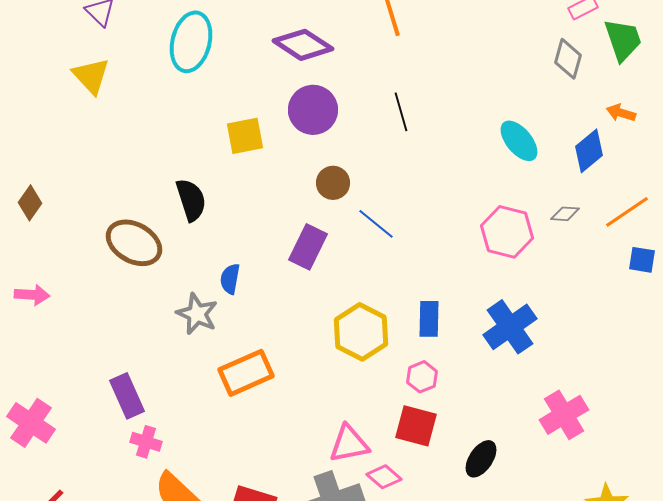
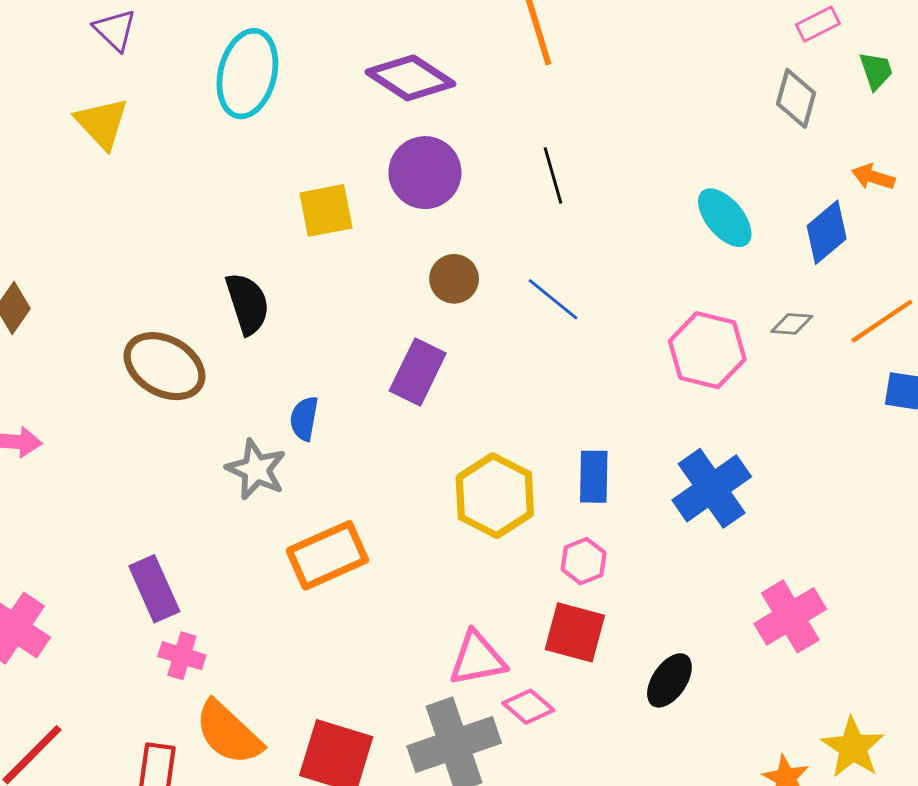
green trapezoid: (623, 40) -> (876, 71), size x0.6
blue line: (376, 224) -> (553, 299), moved

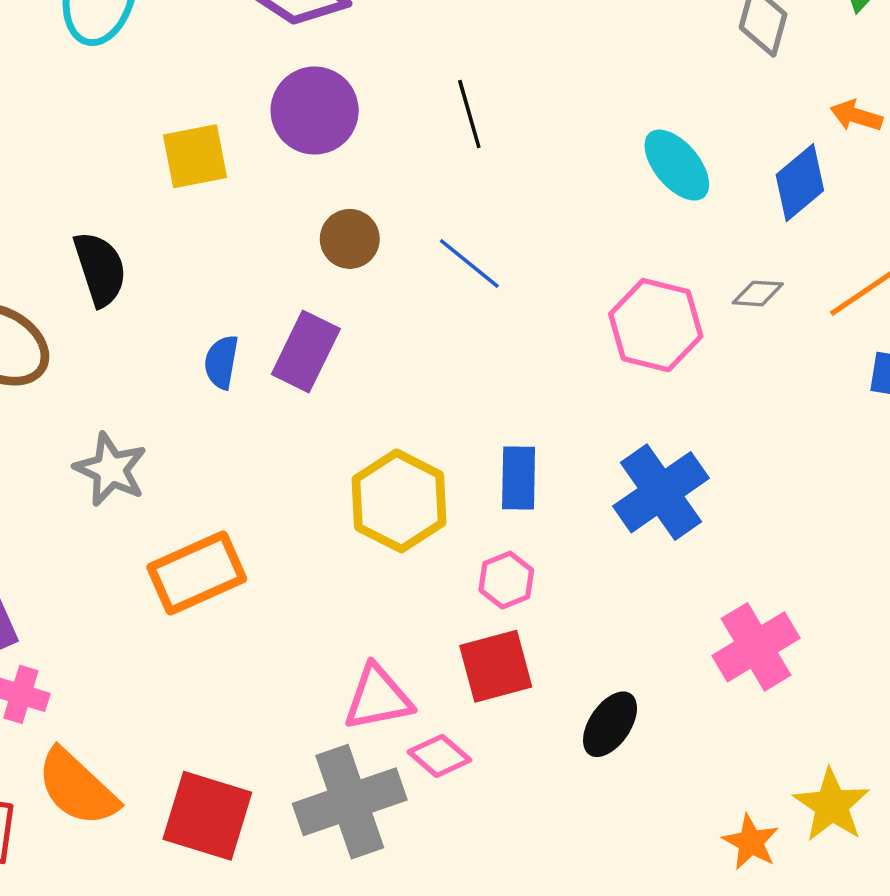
blue semicircle: (304, 419) -> (221, 362), moved
red square: (575, 632) -> (496, 666), turned -30

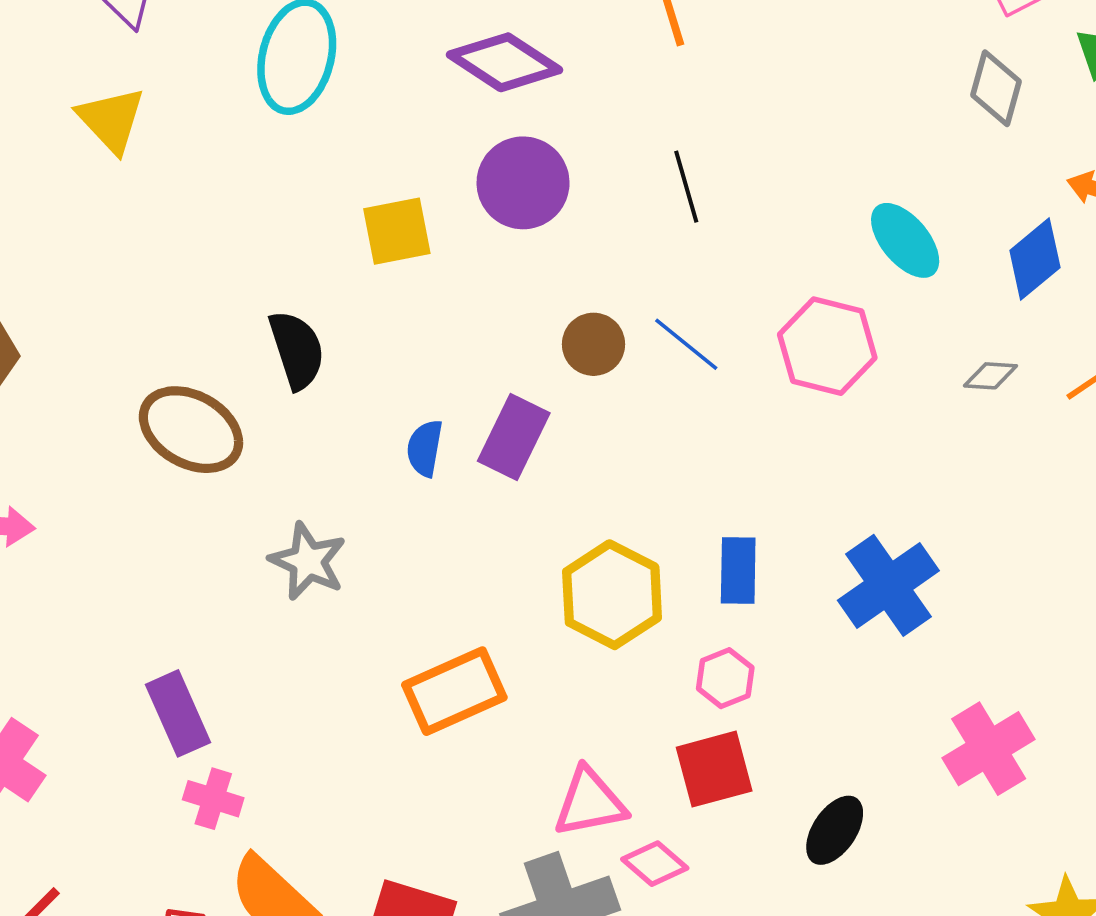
brown circle: (350, 239) -> (594, 344), moved
pink hexagon: (656, 325) -> (827, 346), moved
orange rectangle: (197, 573) -> (454, 691), moved

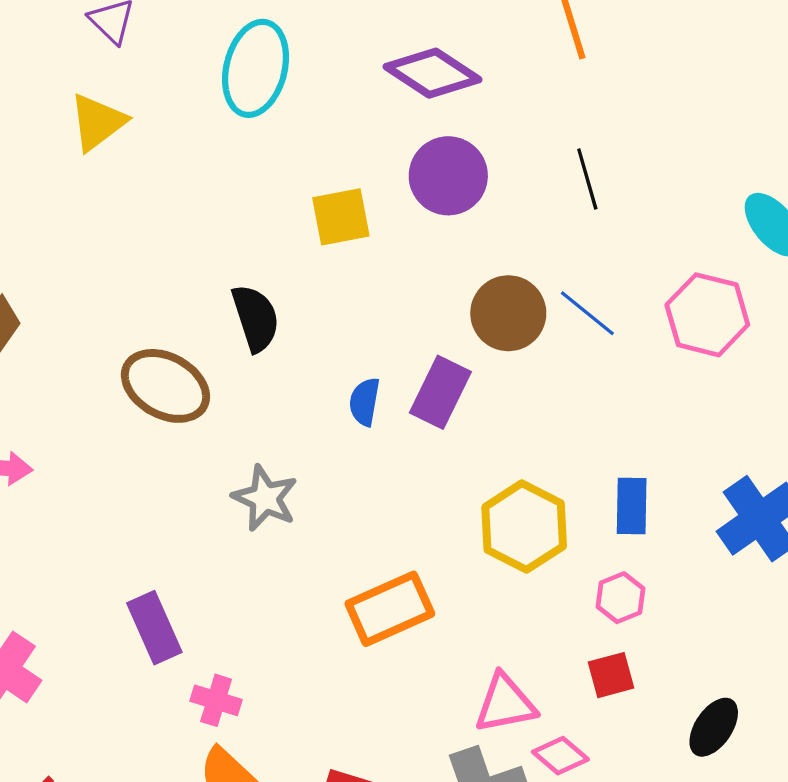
yellow triangle: (111, 120) -> (98, 122), turned 36
brown circle: (594, 344) -> (508, 313), size x1.4
red square: (714, 769) -> (611, 675), size x0.7
pink cross: (213, 799) -> (216, 700), moved

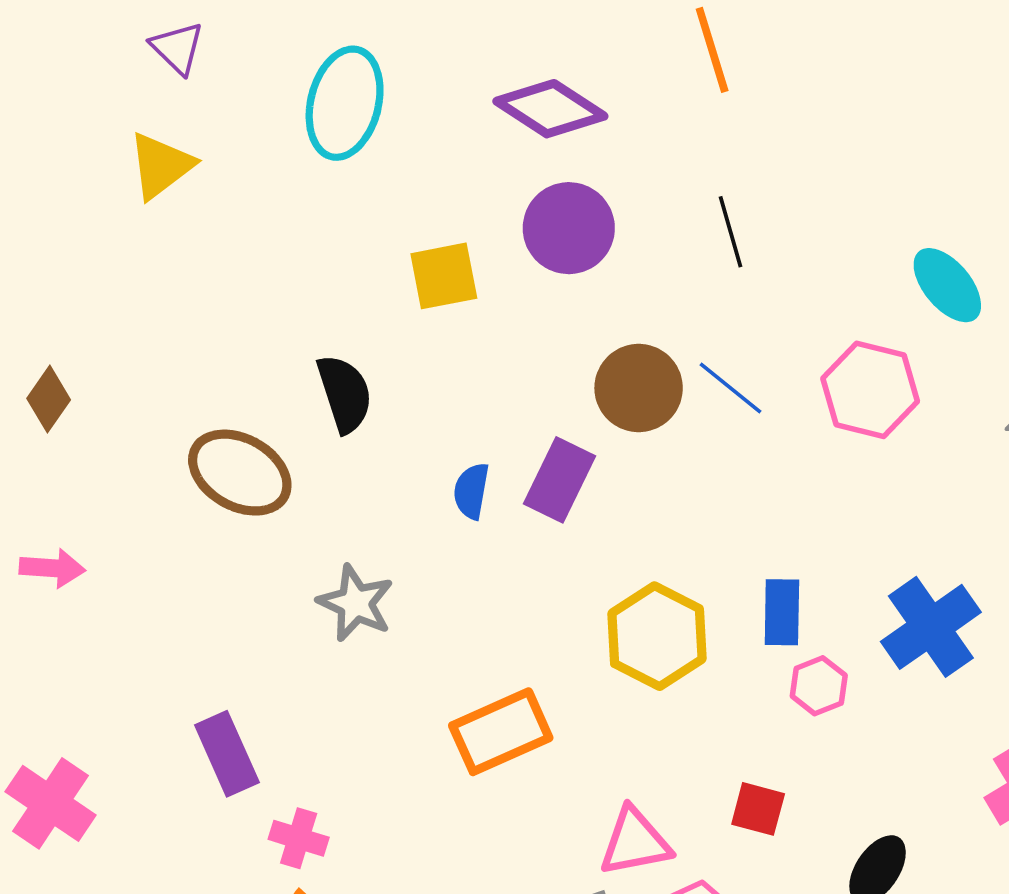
pink hexagon: (620, 598) -> (819, 686), moved
red square: (611, 675) -> (758, 809), turned 30

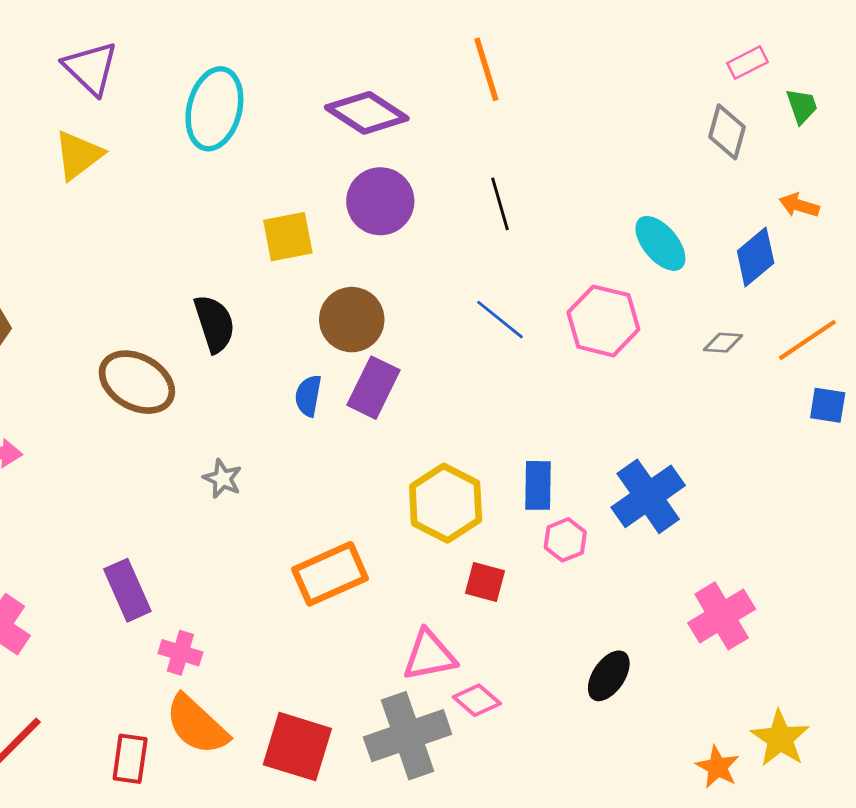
purple triangle: (177, 48) -> (91, 68), size x1.4
brown circle: (639, 388) -> (352, 320), moved
gray star: (356, 603) -> (223, 479), size x0.7
red square: (758, 809) -> (485, 582), moved

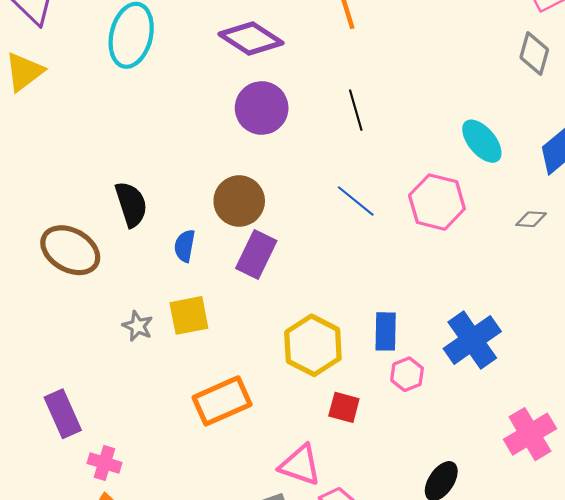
yellow square: (288, 237) -> (189, 315), moved
blue semicircle: (308, 396) -> (185, 246), moved
pink triangle: (429, 655) -> (300, 465), turned 30

